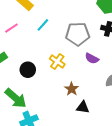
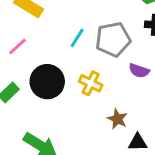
cyan line: (43, 25) -> (77, 38), moved
black circle: (28, 70) -> (47, 82), moved, size x1.5

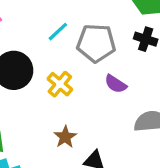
brown star: (117, 119) -> (65, 137), moved

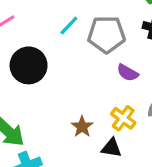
yellow cross: (60, 84) -> (123, 118), moved

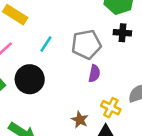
cyan line: (69, 26) -> (46, 44), moved
purple semicircle: (128, 73) -> (94, 73), moved, turned -98

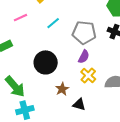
black circle: (30, 79) -> (46, 62), moved
yellow cross: (111, 108) -> (88, 75), moved

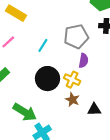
cyan line: (53, 23) -> (43, 45), moved
yellow cross: (88, 75) -> (72, 80), moved

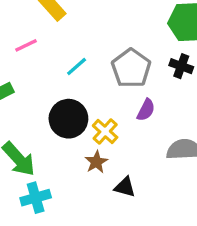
gray pentagon: (76, 36) -> (131, 68), turned 30
purple semicircle: (84, 61) -> (146, 110), moved

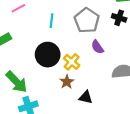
cyan line: (77, 67) -> (52, 21), turned -40
purple semicircle: (146, 110) -> (97, 47), turned 120

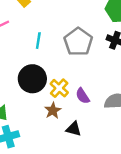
purple semicircle: (97, 47) -> (83, 96), moved

